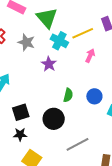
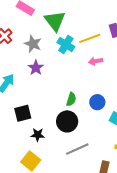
pink arrow: (90, 56) -> (96, 61), turned -128
purple star: (49, 64) -> (36, 68), moved
black circle: (54, 119) -> (67, 121), moved
black star: (20, 134) -> (38, 135), moved

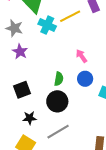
pink arrow: (96, 61) -> (81, 56), moved, turned 72
black square: (23, 113) -> (22, 90), moved
gray line: (77, 149) -> (58, 132), moved

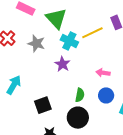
purple star: (20, 52) -> (62, 64), moved
pink arrow: (81, 56) -> (103, 73), turned -48

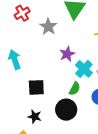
cyan cross: (69, 41) -> (84, 69), moved
cyan arrow: (14, 85) -> (15, 60), turned -66

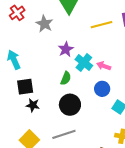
black square: (36, 87) -> (25, 87), moved
green semicircle: (75, 89) -> (66, 78), moved
black star: (35, 117) -> (33, 105), moved

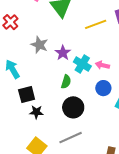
gray star: (44, 24) -> (39, 45), moved

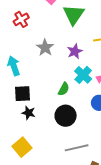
purple star: (63, 53) -> (75, 51), moved
gray line: (71, 138) -> (77, 148), moved

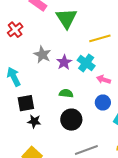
purple star: (75, 51) -> (64, 62), moved
cyan cross: (83, 75) -> (86, 63), moved
green semicircle: (64, 89) -> (66, 93), turned -104

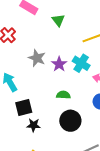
green triangle: (66, 18) -> (58, 20), size x0.6

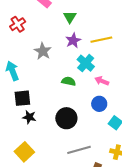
purple star: (59, 64) -> (73, 41), moved
green semicircle: (63, 95) -> (69, 81), moved

